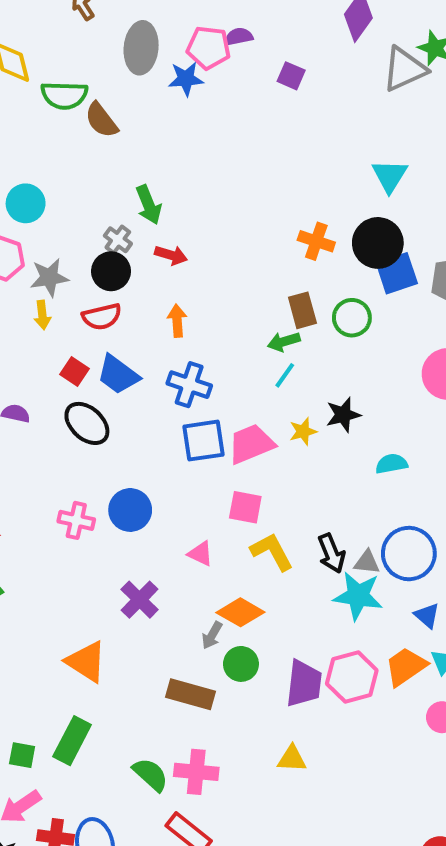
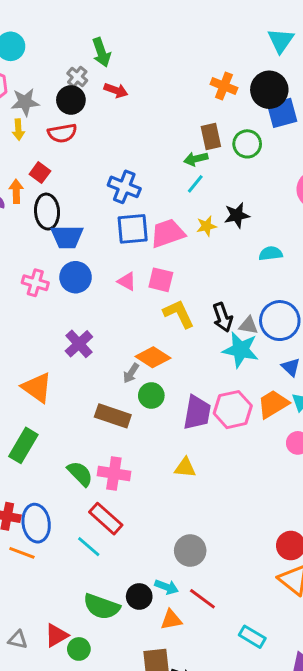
orange arrow: (177, 321) -> (16, 191), moved
blue trapezoid: (118, 375) -> (67, 237), moved, turned -40
black ellipse: (87, 423) -> (47, 211), turned 40
pink triangle: (200, 554) -> (127, 281), moved

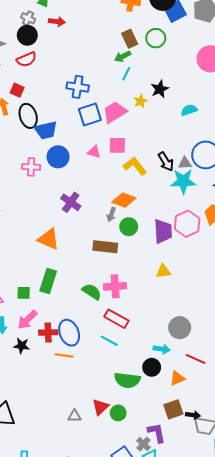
cyan arrow: (167, 587) -> (162, 349), moved

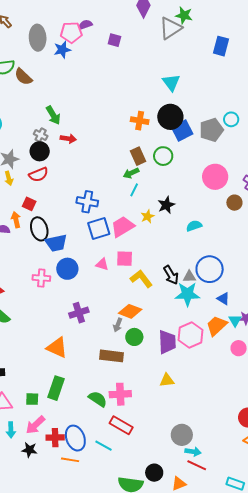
purple cross: (71, 202) -> (79, 313), turned 36
cyan line: (109, 341) -> (104, 446), moved
cyan arrow: (162, 349) -> (193, 452), moved

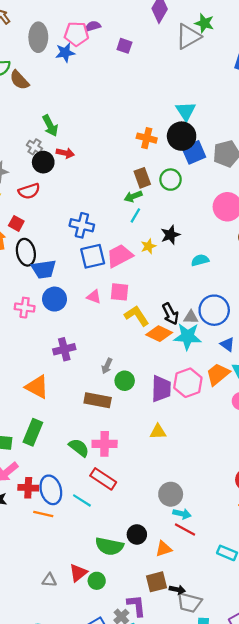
cyan triangle: (171, 82) -> (186, 111), moved
black circle: (40, 151) -> (43, 162), moved
orange diamond: (130, 311) -> (159, 334), moved

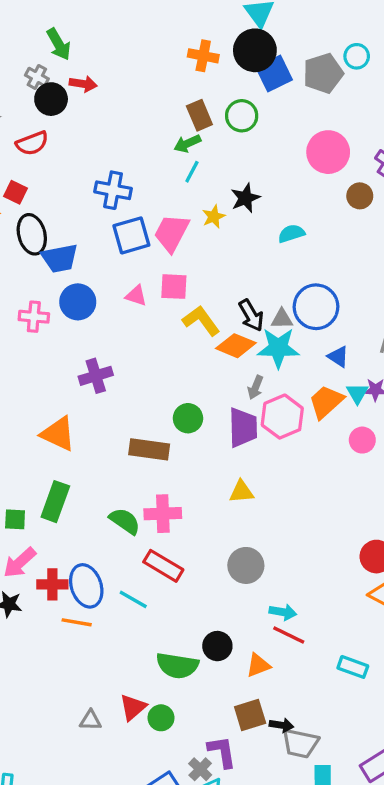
pink trapezoid: (120, 256) -> (172, 233), turned -32
gray arrow: (107, 366) -> (256, 387), moved
gray circle: (171, 494) -> (246, 565), moved

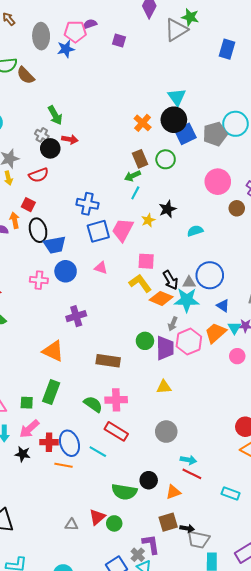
orange cross: (203, 56) -> (143, 123), turned 30
cyan circle: (357, 56) -> (235, 124), size x1.6
pink square: (174, 287) -> (146, 261), moved
green circle: (188, 418) -> (145, 341), moved

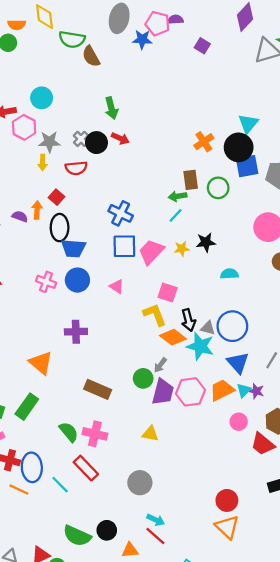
gray cross: (42, 135) -> (81, 139), moved
blue triangle: (223, 306) -> (238, 363), size x1.5
gray arrow: (173, 324) -> (160, 365), moved

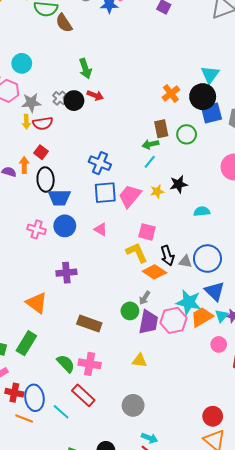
red semicircle: (76, 168) -> (43, 123), moved
cyan star: (200, 346) -> (189, 302), moved

